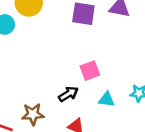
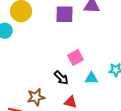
black arrow: (68, 94) -> (61, 78), turned 84

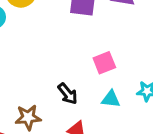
pink square: (75, 57) -> (104, 63), moved

